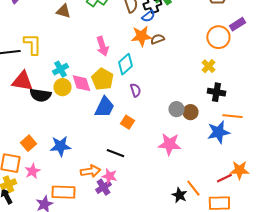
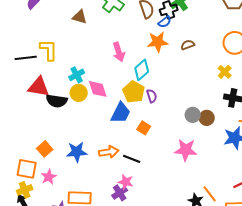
brown semicircle: (157, 39) -> (188, 45), moved
yellow pentagon: (102, 79) -> (134, 92), moved
orange arrow: (90, 171) -> (109, 152), moved

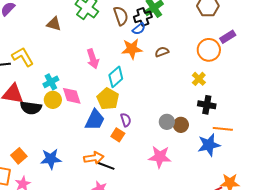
yellow L-shape: (49, 50) -> (23, 57), turned -30
purple semicircle: (152, 96) -> (126, 120), moved
orange arrow: (109, 152) -> (94, 158), moved

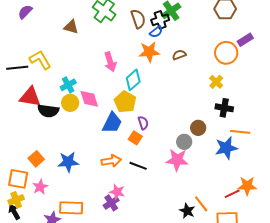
gray circle: (167, 122) -> (184, 142), moved
black line: (106, 166) -> (138, 166), moved

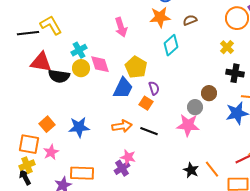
cyan diamond: (133, 80) -> (171, 45), moved
black star: (187, 211) -> (191, 170), moved

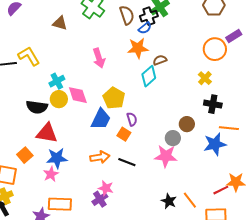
brown semicircle: (190, 20) -> (160, 60), moved
red triangle: (41, 62) -> (47, 133), moved
pink star: (51, 152) -> (51, 174), moved

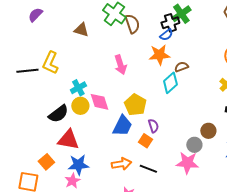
brown semicircle: (127, 15) -> (132, 24), moved
yellow L-shape: (29, 56) -> (50, 63), turned -125
black semicircle: (37, 107) -> (58, 114), turned -45

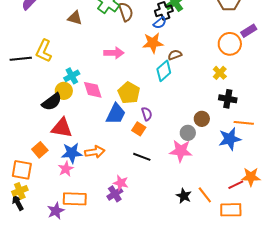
pink arrow: (120, 65) -> (114, 53), turned -72
yellow circle: (80, 106) -> (64, 91), moved
orange arrow: (121, 164) -> (95, 152), moved

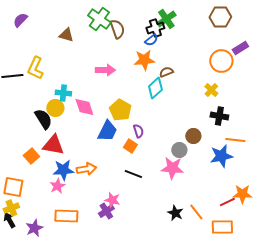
cyan cross: (72, 76) -> (63, 93), turned 35
black semicircle: (52, 102) -> (43, 119), turned -85
orange square: (40, 150) -> (31, 156), moved
purple star: (56, 211) -> (34, 228), moved

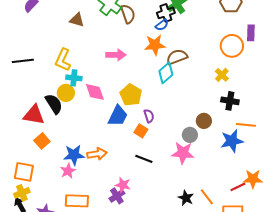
purple rectangle: (240, 48) -> (251, 33), turned -56
yellow L-shape: (35, 68) -> (63, 60), moved
brown semicircle: (166, 72) -> (177, 57), size x1.5
red triangle: (53, 145) -> (34, 115), moved

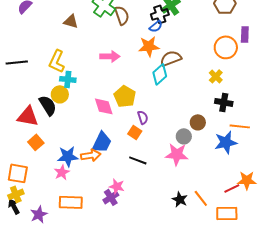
pink diamond: (95, 92) -> (104, 106), moved
blue trapezoid: (118, 116) -> (102, 142), moved

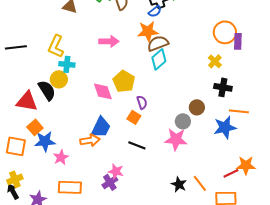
purple rectangle: (245, 34) -> (238, 41), moved
brown semicircle: (171, 58) -> (158, 43), moved
blue star: (68, 156) -> (45, 141), moved
orange square: (18, 173) -> (16, 146), moved

